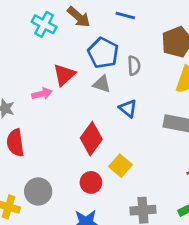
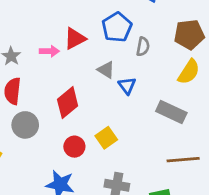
gray triangle: (102, 84) -> (106, 70), moved
red diamond: (91, 139) -> (68, 103), moved
gray circle: (38, 191) -> (25, 125), moved

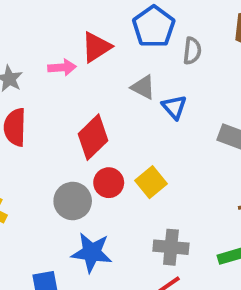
gray circle: (25, 125) -> (73, 201), moved
red circle: (74, 147) -> (109, 183), moved

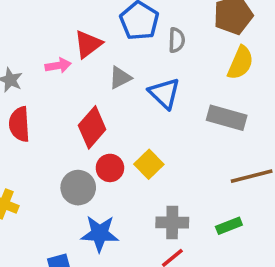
gray triangle: (143, 87) -> (120, 78), moved, turned -50
blue triangle: (174, 107) -> (164, 93), size x1.4

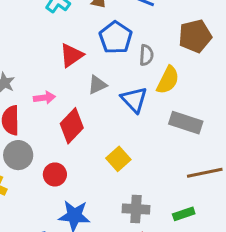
yellow semicircle: (240, 63) -> (168, 80), moved
pink arrow: (58, 66) -> (44, 98), moved
red circle: (110, 168) -> (55, 174), moved
gray circle: (78, 188) -> (18, 155), moved

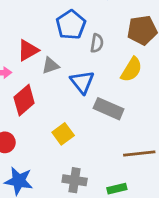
red triangle: (71, 55) -> (28, 50), moved
yellow semicircle: (168, 80) -> (131, 70), moved
gray rectangle: (186, 123) -> (109, 109), moved

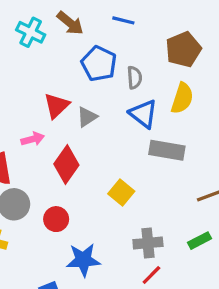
blue triangle: (82, 82) -> (143, 114), moved

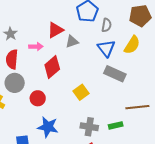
green rectangle: (200, 241) -> (116, 125), moved

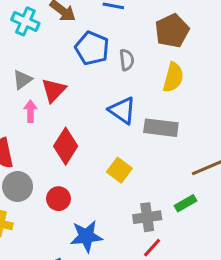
gray triangle: (72, 41) -> (22, 80), moved
pink arrow: (36, 47) -> (30, 111), moved, turned -72
blue triangle: (106, 48) -> (122, 110), moved

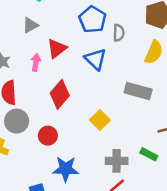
gray triangle: (22, 80) -> (30, 25), moved
blue triangle: (122, 110) -> (95, 59), moved
green rectangle: (186, 203) -> (149, 154), turned 49

